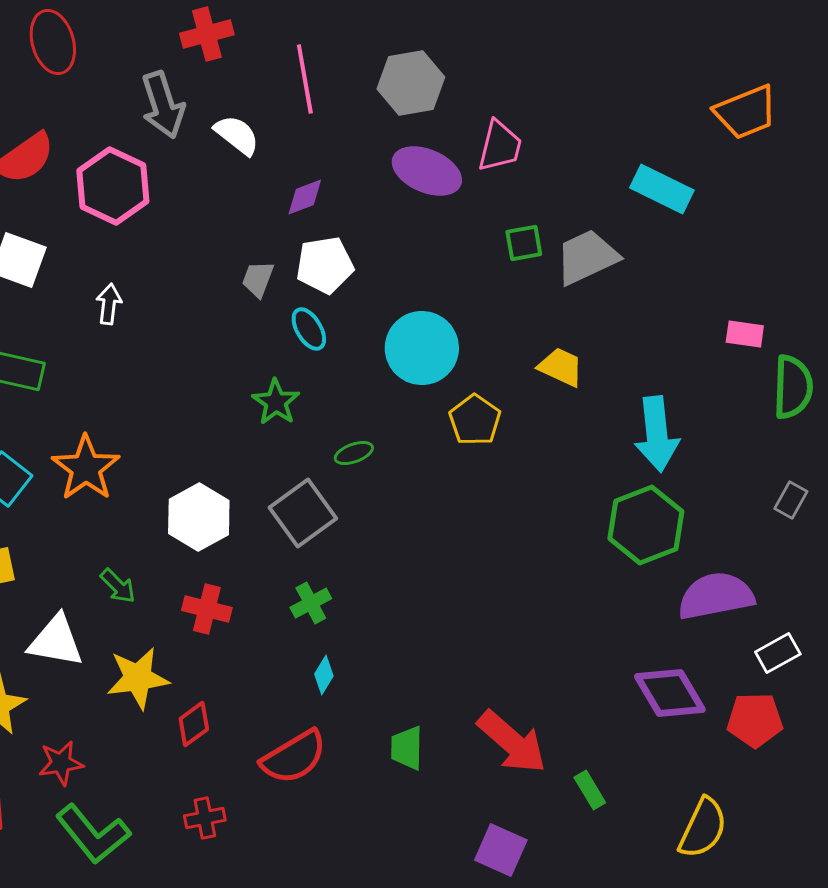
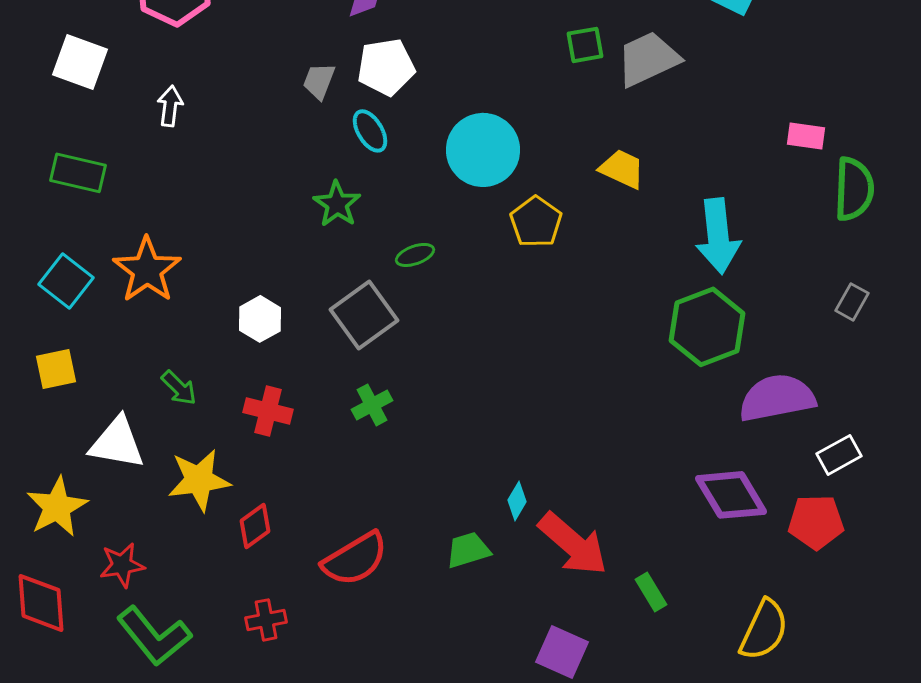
white hexagon: (199, 517) -> (260, 319), size x0.7
cyan diamond: (324, 675) -> (517, 501), moved
green trapezoid: (407, 748) -> (468, 550), turned 72

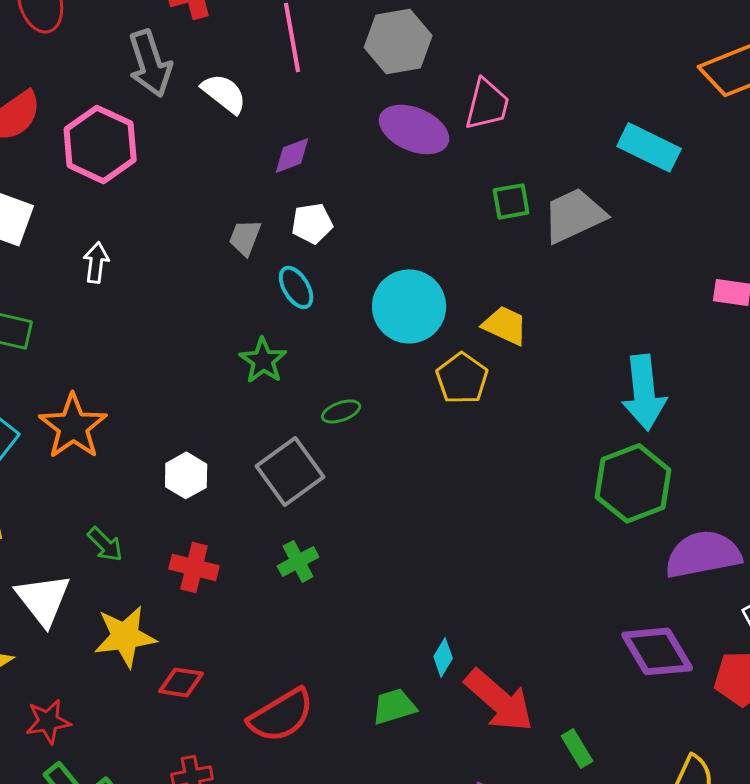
white pentagon: (386, 67) -> (312, 223), size x0.7
yellow trapezoid: (622, 169) -> (505, 325), moved
white triangle: (117, 443) -> (43, 599), turned 42
red diamond: (255, 526) -> (181, 682), turned 45

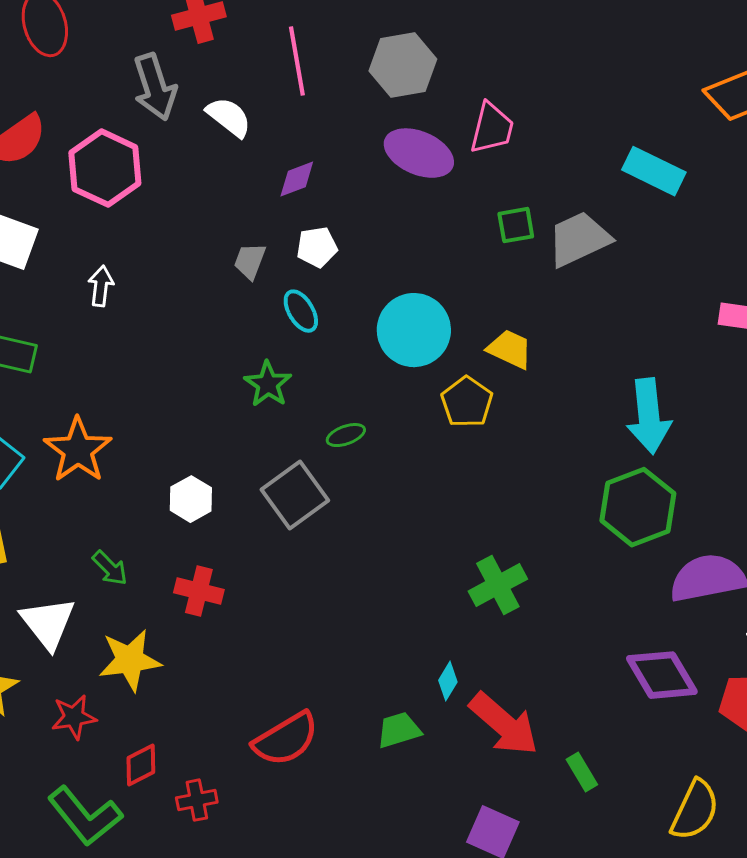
green cross: (298, 561) -> (498, 585), moved, size x1.4
red diamond: (181, 682) -> (141, 765), moved, turned -36
red star: (48, 721) -> (74, 717), moved

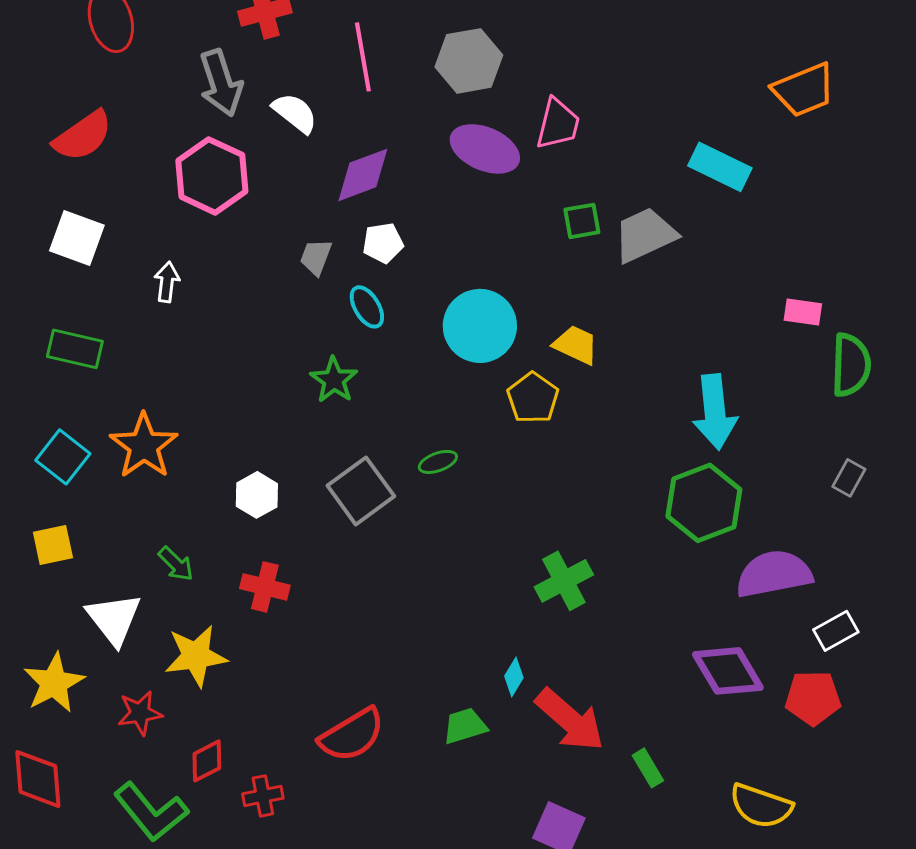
pink hexagon: (105, 168) -> (212, 176), moved
purple diamond: (297, 179) -> (363, 175), size x1.5
green ellipse: (346, 435) -> (438, 462), moved
yellow semicircle: (695, 810) -> (761, 806), turned 84

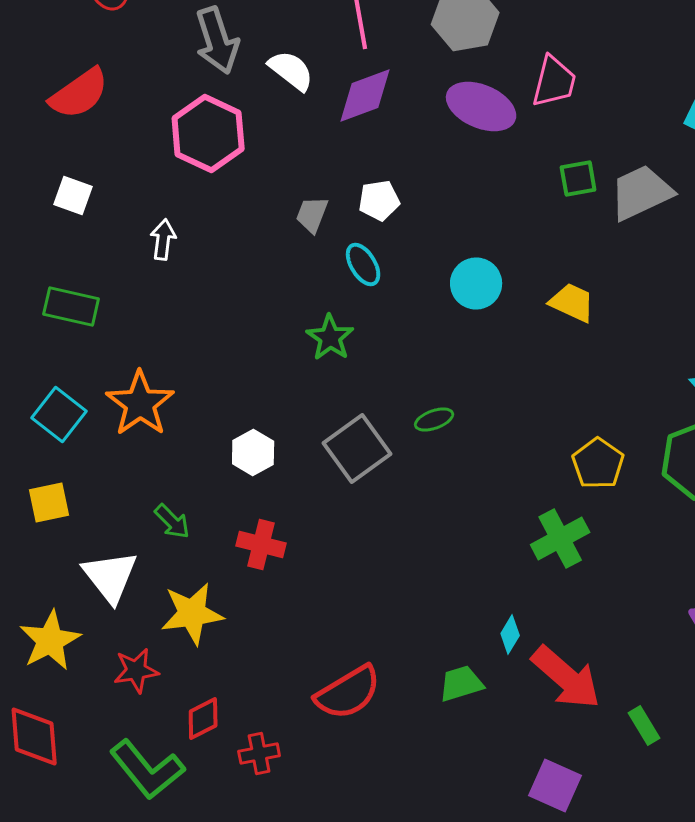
purple diamond: (363, 175) -> (365, 96), moved
white square: (77, 238) -> (73, 196), size x0.7
cyan circle: (480, 326) -> (476, 284), size x0.7
yellow pentagon: (533, 398) -> (598, 464), moved

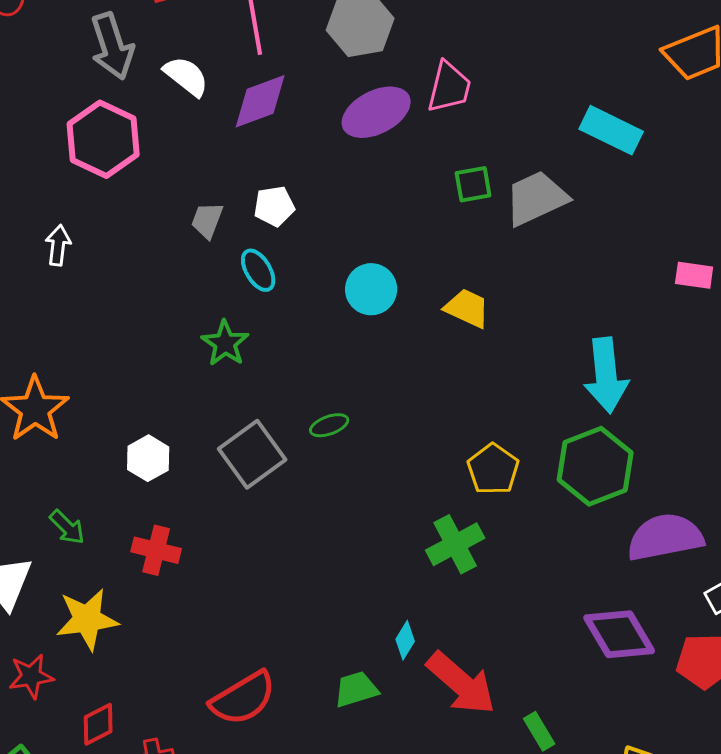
purple ellipse: (481, 106) -> (376, 112), turned -50

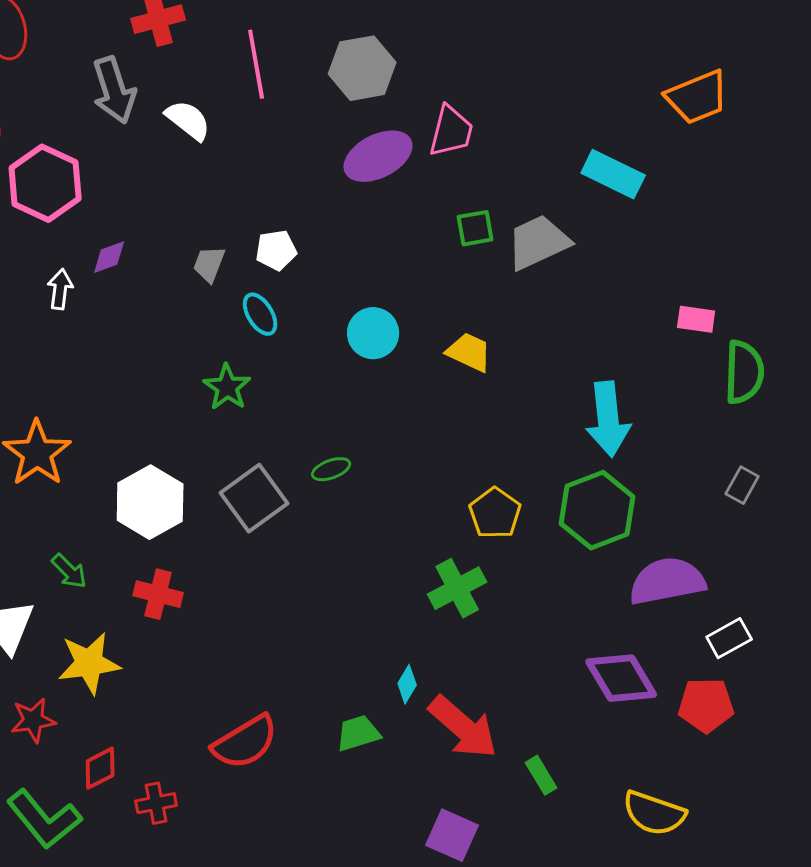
purple diamond: (260, 101) -> (109, 257), moved, size x0.6
pink hexagon: (103, 139) -> (45, 183), moved
white hexagon: (148, 458) -> (150, 502), size x1.6

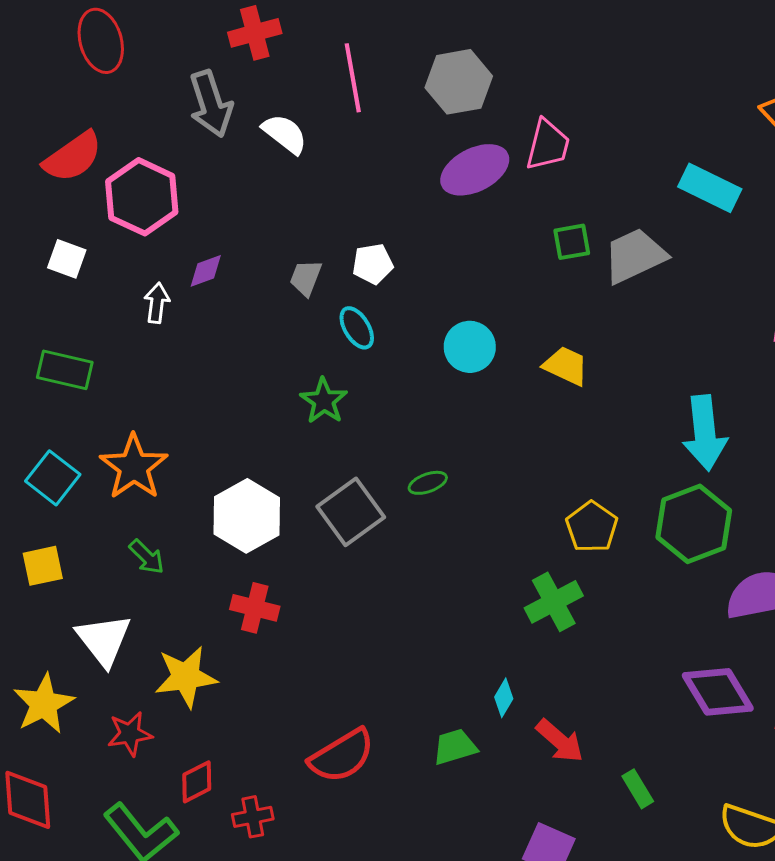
green arrow: (69, 571) -> (147, 557), moved
red arrow: (463, 727) -> (560, 741), size x0.7

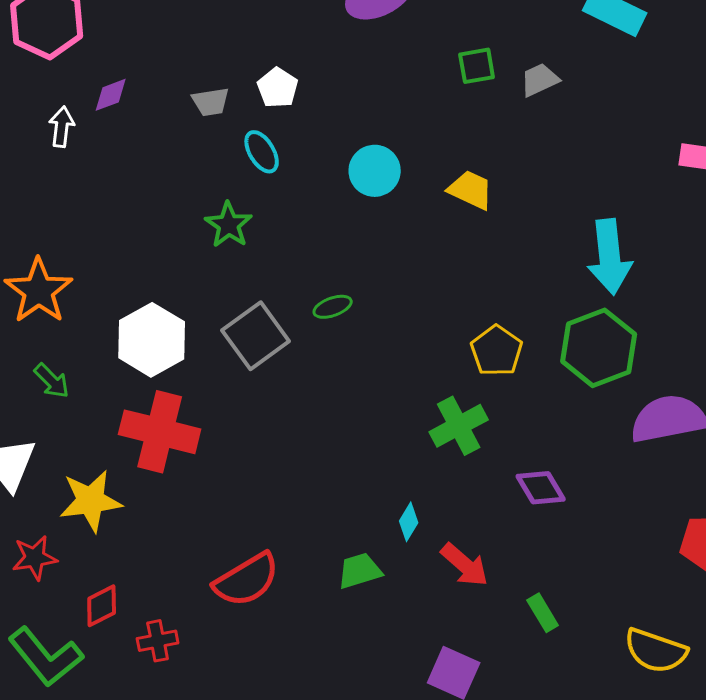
gray trapezoid: (635, 256) -> (540, 80), size x0.6
white pentagon: (373, 264) -> (278, 88), turned -30
gray trapezoid: (306, 278) -> (211, 102), turned -120
red cross: (255, 608) -> (160, 432), size x1.6
purple diamond: (718, 692) -> (541, 488), moved, size x0.7

